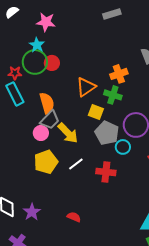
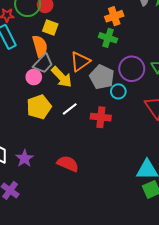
orange triangle: (86, 87) -> (80, 62), moved
yellow square: (96, 112) -> (50, 28), moved
red semicircle: (74, 217) -> (68, 164), size x1.5

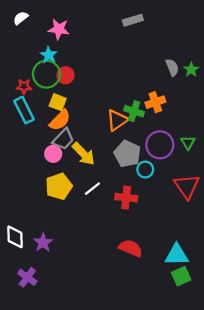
orange cross: (114, 16) -> (155, 102), moved
yellow square: (50, 28) -> (58, 102), moved
orange semicircle: (40, 46) -> (60, 120), turned 60
orange triangle: (80, 62) -> (117, 120), moved
red semicircle: (68, 164) -> (131, 248), moved

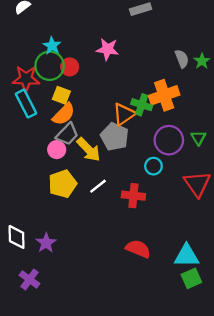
pink star: (59, 29) -> (107, 49), moved
red star: (24, 86) -> (26, 79), size x1.6
orange cross: (155, 102) -> (164, 95), size x1.4
gray pentagon: (127, 154) -> (115, 137), moved

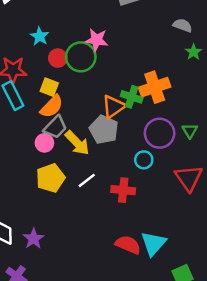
gray semicircle: (182, 59) -> (183, 25), moved, turned -48
green circle: (50, 66) -> (81, 57), moved
cyan triangle: (187, 256) -> (153, 243), moved, turned -48

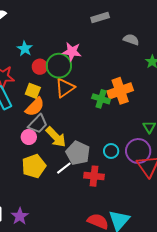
gray semicircle: (183, 25) -> (131, 40), moved
orange triangle: (113, 107) -> (65, 88), moved
gray pentagon: (104, 130) -> (78, 153), moved
purple circle: (160, 133) -> (138, 151), moved

